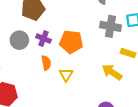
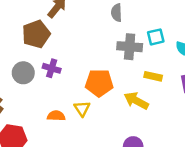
orange pentagon: (71, 42) -> (99, 83), moved
orange semicircle: (46, 63) -> (56, 116), moved, turned -72

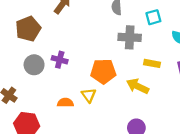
brown pentagon: (36, 34) -> (28, 29), moved
cyan square: (156, 37) -> (153, 17), moved

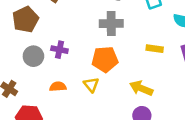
gray cross: (130, 37) -> (111, 23), moved
yellow arrow: (138, 86) -> (141, 88), moved
orange semicircle: (65, 103) -> (58, 87), moved

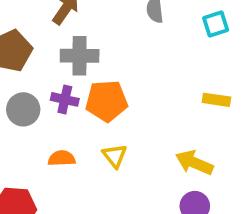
gray cross: (111, 23) -> (80, 56), moved
orange pentagon: (105, 59) -> (107, 101), moved

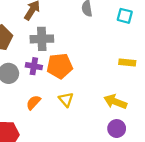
cyan square: (216, 24) -> (125, 16), turned 35
orange semicircle: (62, 158) -> (33, 102), turned -42

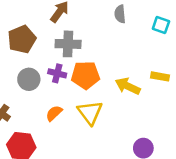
yellow triangle: (66, 100) -> (90, 112), size x1.5
yellow arrow: (115, 102) -> (128, 86), moved

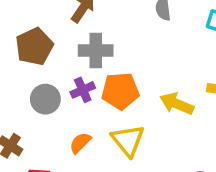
purple cross: (57, 73) -> (83, 90), turned -36

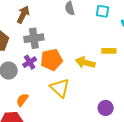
orange semicircle: (80, 143) -> (22, 100), moved

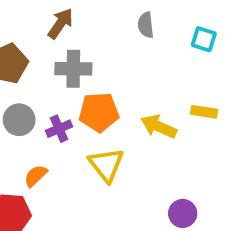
purple cross: (30, 62) -> (59, 129), moved

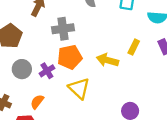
gray cross: (73, 69) -> (63, 29), moved
yellow rectangle: (204, 112) -> (134, 47), turned -64

